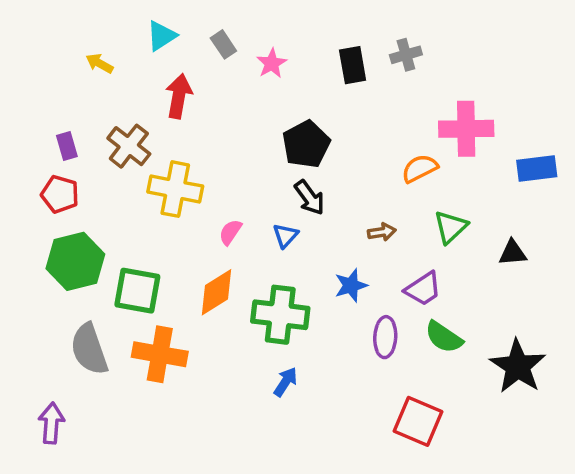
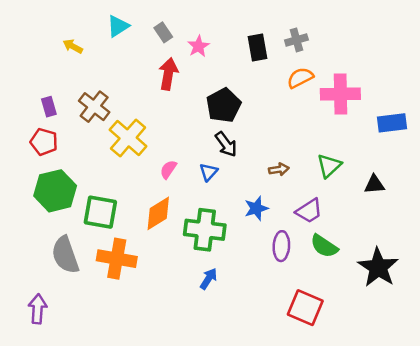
red arrow: (179, 96) -> (168, 74), moved
orange semicircle: (420, 168) -> (300, 78), moved
yellow cross: (175, 189) -> (128, 138), turned 30

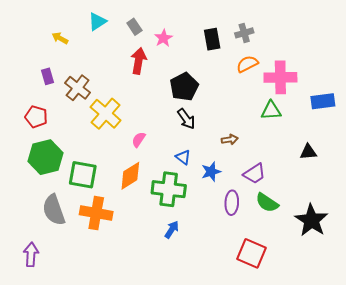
purple rectangle: (49, 107) -> (48, 76), moved
green triangle: (329, 166) -> (271, 111), moved, turned 40
blue triangle: (208, 172) -> (183, 157), moved, turned -35

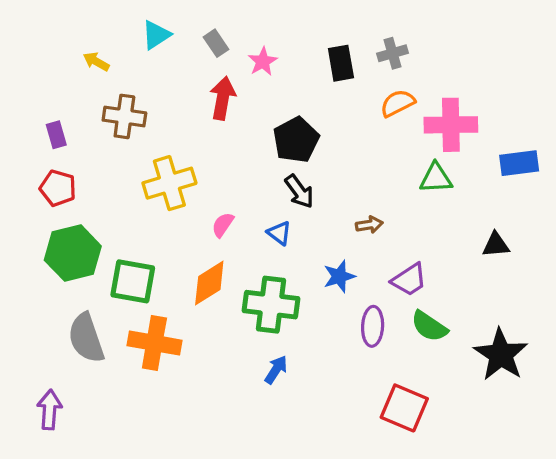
purple rectangle: (48, 76) -> (56, 135), moved
brown cross: (78, 88) -> (124, 116), moved, turned -30
yellow cross: (106, 114) -> (169, 183), turned 32
blue triangle: (183, 157) -> (279, 233), moved

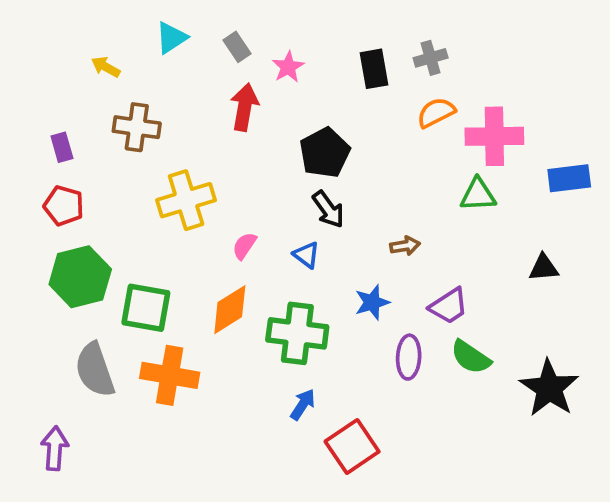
red square: (404, 408) -> (352, 446), moved, turned 33

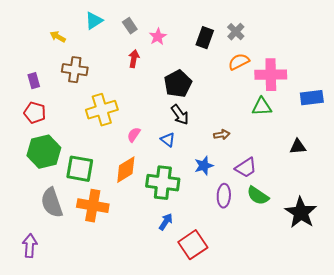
gray cross: (431, 58) -> (236, 32), turned -30
black rectangle: (374, 69) -> (205, 38), turned 30
red arrow: (244, 107) -> (134, 59), size x0.7

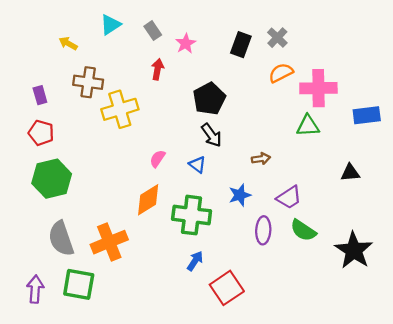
yellow cross: (102, 110) -> (120, 109), moved
green square: (80, 169) -> (79, 284), moved
orange cross: (93, 206) -> (109, 242), turned -32

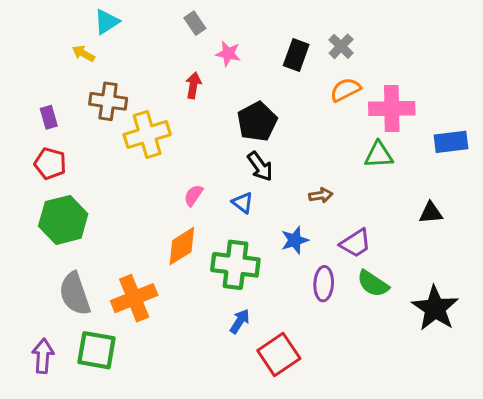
cyan triangle: (110, 25) -> (107, 22), moved
gray rectangle: (153, 31) -> (195, 23), moved
pink star: (186, 43) -> (228, 54), turned -30

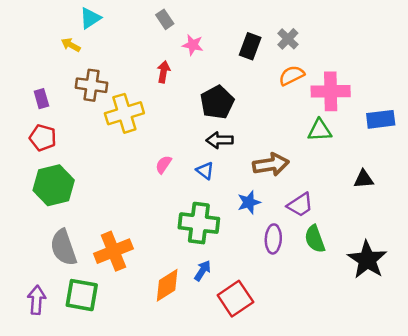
black arrow: (260, 166) -> (220, 140), turned 125
brown arrow: (321, 195) -> (271, 165), size x1.8
orange diamond: (182, 246) -> (167, 285), moved
green semicircle: (373, 284) -> (315, 239), turned 36

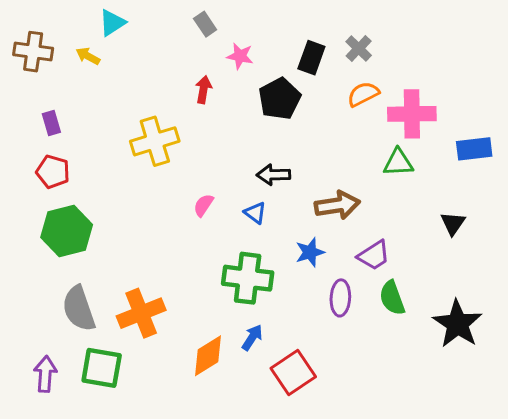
brown cross: (92, 85) -> (33, 52), moved
black pentagon: (217, 102) -> (280, 99), moved
black triangle: (364, 179) -> (453, 223), turned -50

